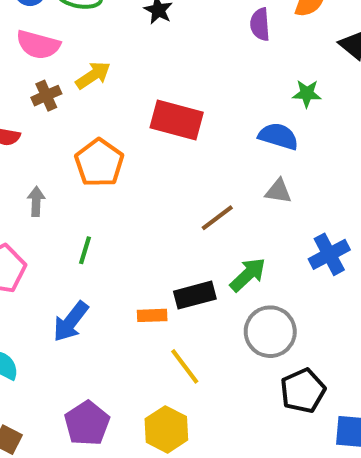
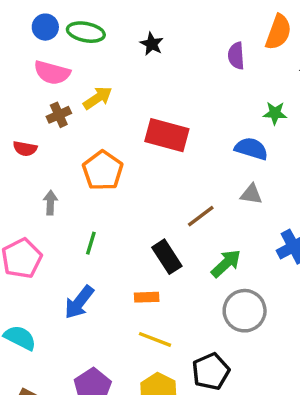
black rectangle: (195, 295) -> (167, 257), moved, turned 72
yellow line: (185, 366) -> (155, 339), moved, turned -32
black pentagon: (303, 391) -> (211, 371), moved

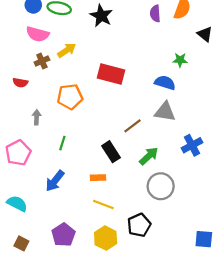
black star: (152, 44) -> (101, 16), size x1.5
purple semicircle: (236, 56) -> (155, 14), moved
orange pentagon: (103, 171) -> (70, 97), turned 30
gray triangle: (251, 194) -> (165, 112), size x1.5

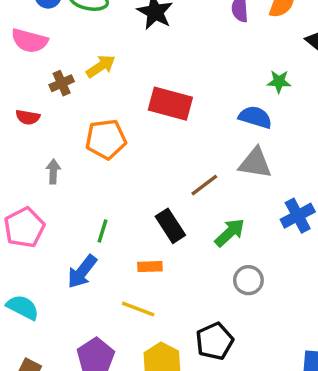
pink semicircle: (38, 34) -> (29, 41), moved
green line: (62, 143) -> (102, 231), moved
gray circle: (161, 186) -> (248, 280), size x0.7
yellow line: (103, 205) -> (138, 309), moved

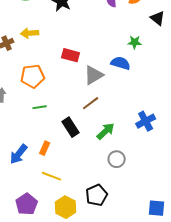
yellow arrow: (101, 66) -> (30, 33), turned -150
red rectangle: (170, 104) -> (71, 55), size x0.7
gray triangle: (255, 163) -> (94, 75), moved, turned -40
green line: (102, 231) -> (40, 107), moved, turned 64
orange rectangle: (150, 267) -> (45, 148), moved, turned -64

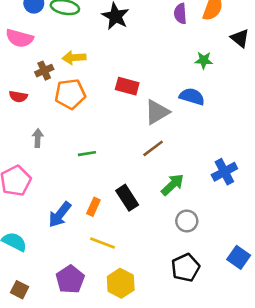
green star: (135, 42) -> (204, 60), moved
orange pentagon: (33, 76) -> (70, 94), moved
black rectangle: (71, 127) -> (127, 198), moved
black pentagon: (97, 195) -> (186, 268), moved
blue square: (157, 208) -> (239, 257), moved, turned 30

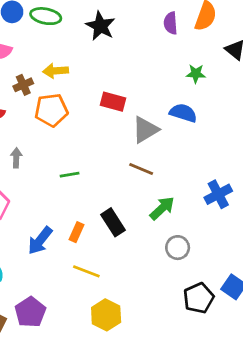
brown line: (153, 148) -> (141, 169), turned 60
black pentagon: (186, 268) -> (199, 298), moved
purple pentagon: (70, 279) -> (30, 312), moved

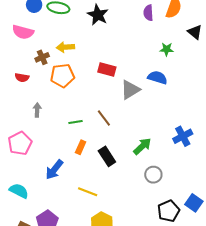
brown line: (141, 169) -> (104, 118), moved, turned 30
orange rectangle: (77, 232) -> (81, 147), moved

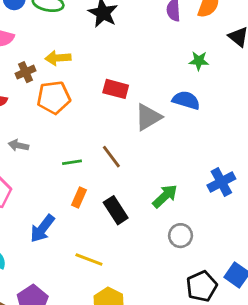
gray arrow: (37, 110) -> (18, 145), turned -80

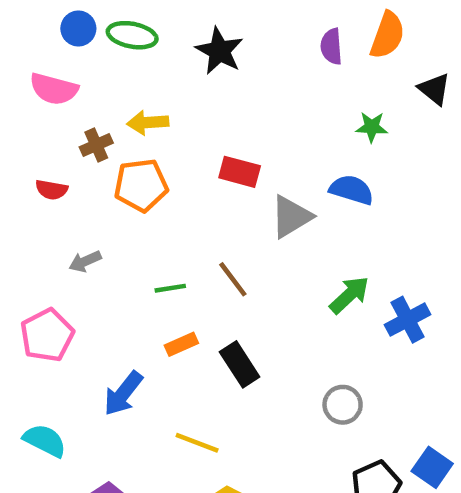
gray arrow: (18, 145) -> (85, 261), turned -36
green arrow: (165, 196) -> (349, 295), moved
orange rectangle: (79, 197) -> (181, 344), turned 42

